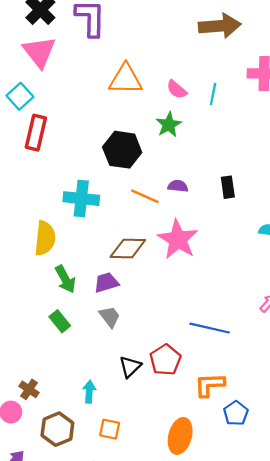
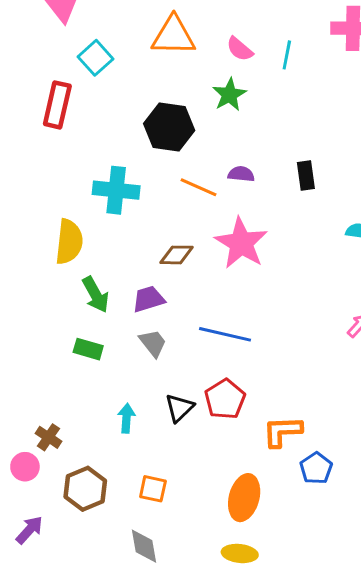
cyan square: (20, 96) -> (96, 58), moved
brown diamond: (128, 249) -> (176, 255), size x0.7
green rectangle: (60, 321) -> (88, 349), turned -35
blue line: (210, 328) -> (225, 334), moved
cyan arrow: (89, 392) -> (126, 418), moved

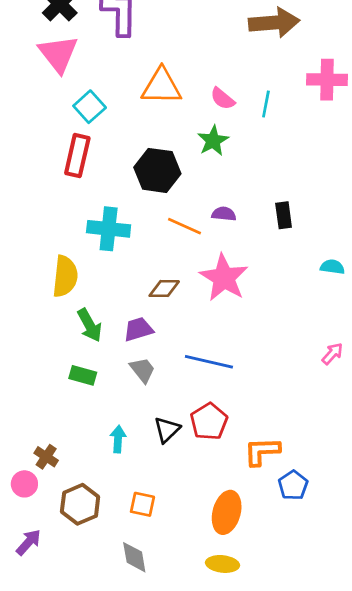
red rectangle: (57, 105) -> (77, 156), moved

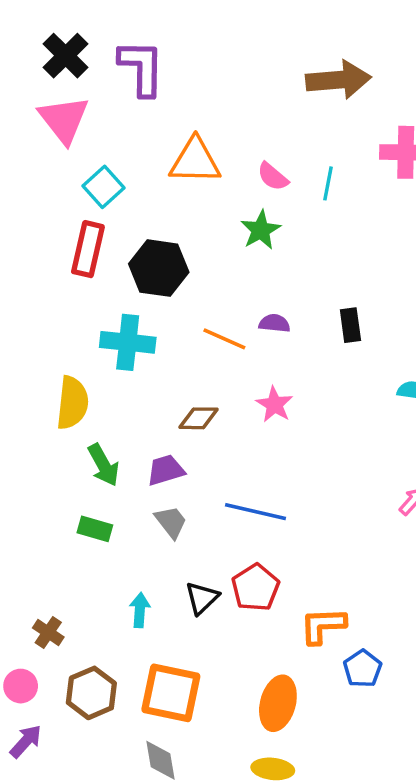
black hexagon: (157, 170) -> (159, 268), moved
pink star: (224, 278) -> (274, 405), size x0.6
pink circle: (24, 484) -> (21, 686), moved
orange square: (142, 504) -> (171, 693), size x1.8

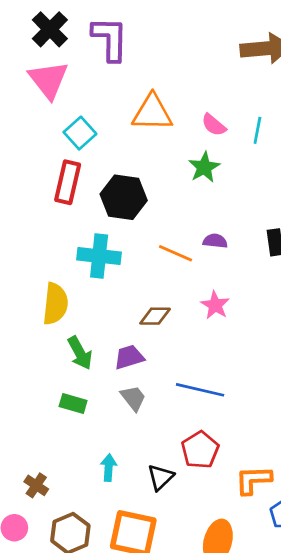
black triangle: (202, 598) -> (160, 477), moved

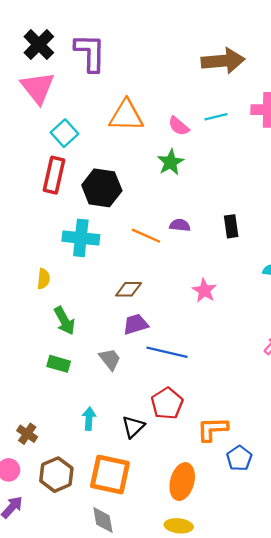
cyan line: (257, 130) -> (216, 117), moved, turned 65
yellow semicircle: (55, 304) -> (44, 279), size x0.6
pink star: (215, 305) -> (204, 290), moved
purple trapezoid: (129, 357) -> (136, 324), moved

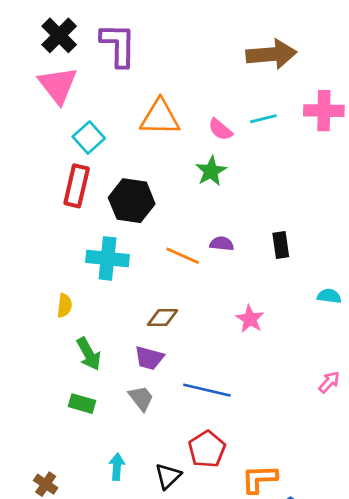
purple trapezoid: (136, 324) -> (149, 358), moved, turned -148

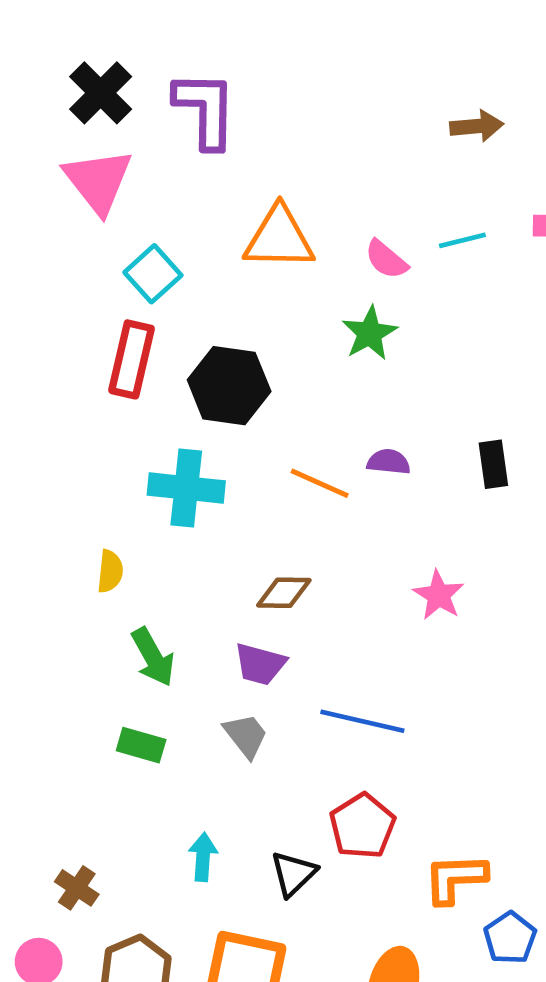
brown arrow: (271, 54) -> (477, 126), size x0.6

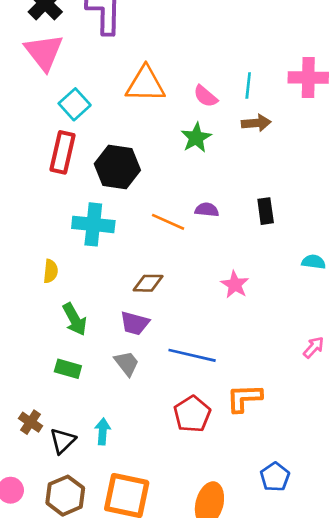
brown arrow: (477, 126) -> (256, 123), moved
cyan line: (462, 240) -> (248, 86), turned -70
black triangle: (293, 874) -> (63, 441), moved
orange L-shape: (455, 878) -> (244, 398), moved
brown cross: (77, 888) -> (31, 422), moved

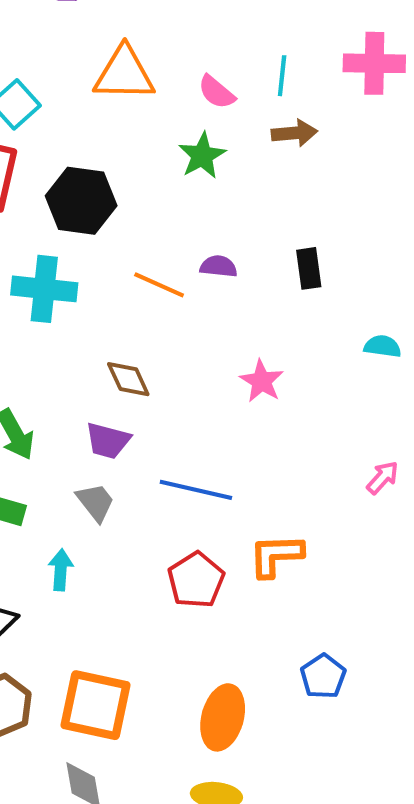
brown diamond: (148, 283) -> (128, 379), turned 64
cyan arrow: (103, 431) -> (61, 570), moved

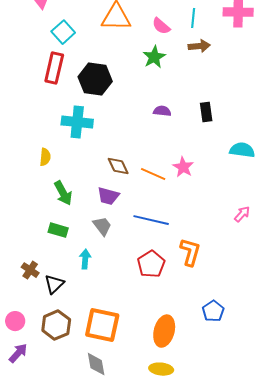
orange line: (159, 285) -> (153, 174), moved
cyan semicircle: (383, 346) -> (242, 150), size x1.4
orange L-shape: (276, 555) -> (190, 252), turned 108

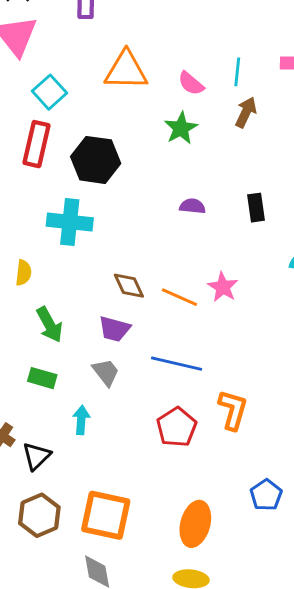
brown arrow: (199, 46) -> (246, 112), turned -60

